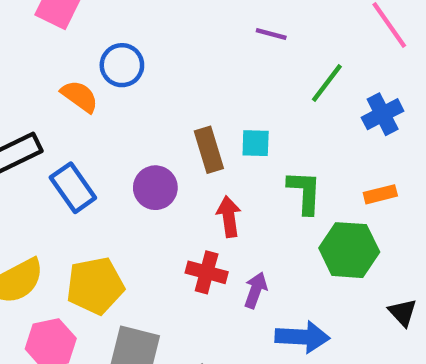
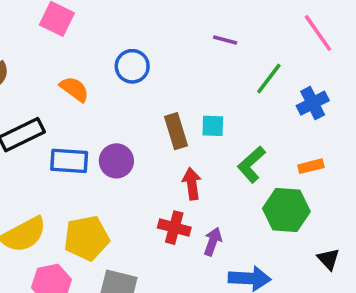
blue circle: (122, 65) -> (132, 66), moved
blue rectangle: (73, 188) -> (69, 161), turned -51
purple circle: (155, 188) -> (116, 161), moved
green L-shape: (305, 192) -> (251, 164), turned -135

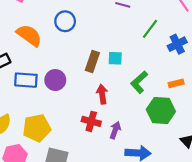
orange semicircle: (74, 89) -> (29, 35), size x1.4
brown rectangle: (176, 131) -> (92, 62), turned 36

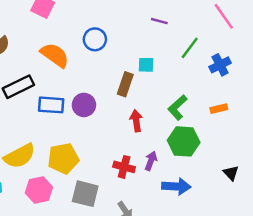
cyan square: (115, 58) -> (146, 65), moved
green hexagon: (161, 111) -> (184, 141), moved
red cross: (91, 121) -> (124, 167), moved

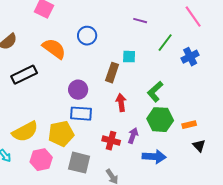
blue rectangle: (51, 105) -> (81, 114), moved
orange rectangle: (219, 109) -> (189, 125), moved

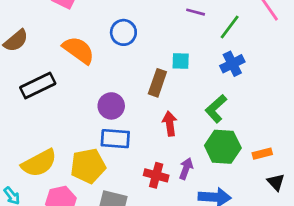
green line: (165, 43) -> (230, 27), moved
blue cross: (190, 57) -> (232, 64), moved

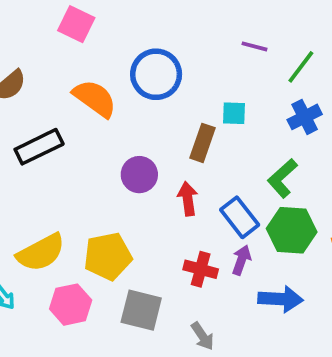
blue circle: (123, 32) -> (156, 74), size x1.4
red arrow: (170, 124) -> (188, 199), moved
blue rectangle: (115, 139) -> (240, 217), moved, turned 48

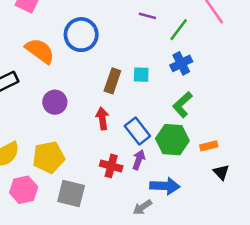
cyan square: (234, 113) -> (141, 75), moved
purple circle: (139, 175) -> (55, 102), moved
green L-shape: (282, 178) -> (182, 105), moved
gray arrow: (202, 336) -> (142, 207), moved, turned 90

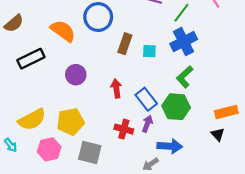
blue cross: (181, 63) -> (184, 42), size x1.4
brown rectangle: (112, 81) -> (125, 44), moved
orange rectangle: (209, 146) -> (226, 112), moved, size x1.5

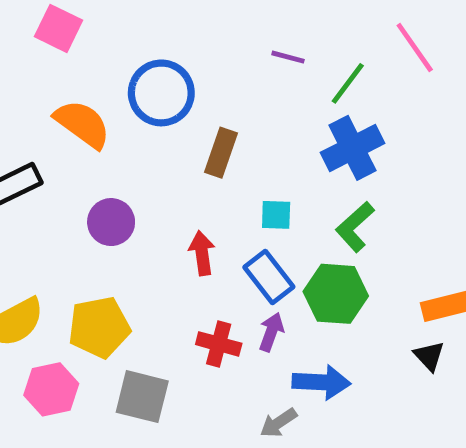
cyan square: (149, 51) -> (276, 215), moved

